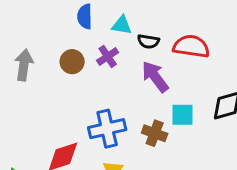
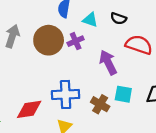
black semicircle: (148, 41) -> (119, 18), moved
brown circle: (72, 62) -> (49, 40), size x1.6

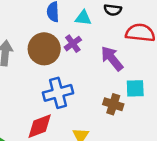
blue cross: (66, 94) -> (58, 93), moved

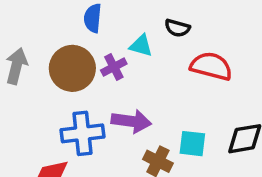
cyan triangle: (83, 18) -> (141, 46), moved
purple arrow: (112, 58) -> (131, 121), moved, turned 128

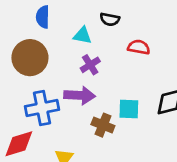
red semicircle: (211, 66) -> (139, 47), size x0.7
purple cross: (114, 67) -> (90, 65), moved

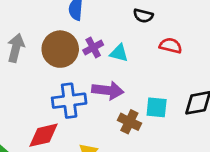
cyan triangle: (82, 35) -> (119, 53), moved
purple cross: (90, 65) -> (93, 47), moved

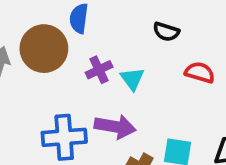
brown circle: (60, 49) -> (44, 49), moved
cyan triangle: (119, 53) -> (132, 79), turned 36

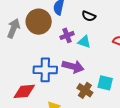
black semicircle: (166, 32) -> (89, 16), moved
cyan triangle: (132, 79) -> (84, 42), turned -40

